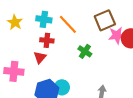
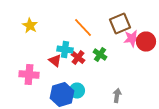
cyan cross: (44, 19) -> (65, 50), moved
red cross: (47, 40) -> (78, 58), moved, turned 32
red triangle: (40, 57) -> (55, 61), turned -32

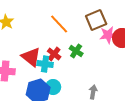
cyan cross: (65, 50) -> (45, 64), moved
red triangle: (55, 61) -> (31, 57), size x1.5

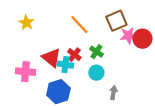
cyan circle: (53, 87) -> (96, 73), moved

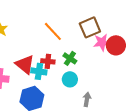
red cross: (74, 55) -> (48, 61), turned -32

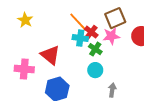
pink star: (102, 42) -> (111, 36), moved
red cross: (48, 61) -> (91, 32), moved, turned 32
cyan cross: (39, 71) -> (80, 38), moved

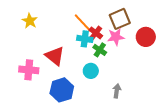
cyan circle: (95, 70) -> (91, 71), moved

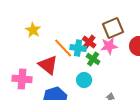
yellow star: (30, 21) -> (33, 30), moved
orange line: (83, 23) -> (63, 48), moved

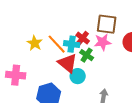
brown square: (113, 28) -> (107, 24), turned 30
yellow star: (33, 30) -> (35, 43), moved
red triangle: (48, 65) -> (68, 63), moved

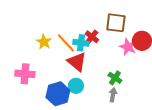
pink star: (103, 42) -> (128, 47), moved, turned 30
green cross: (87, 55) -> (115, 78), moved
cyan circle: (78, 76) -> (76, 86), moved

